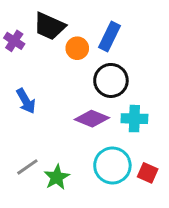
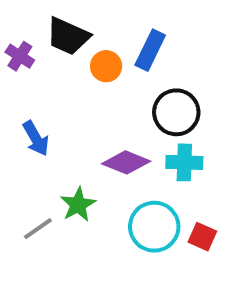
black circle: (111, 80) -> (176, 112), moved
green star: (57, 177) -> (78, 205), moved

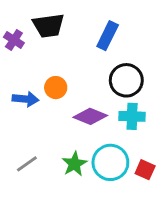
black trapezoid: (68, 36) -> (48, 26), turned -32
orange circle: (106, 66) -> (56, 88), moved
blue arrow: (36, 138) -> (25, 99), turned -55
green star: (78, 205) -> (74, 164), moved

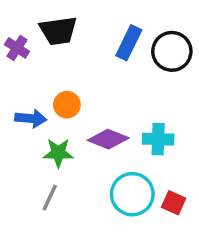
black circle: (126, 80) -> (172, 51), moved
gray line: (27, 164) -> (50, 198), moved, turned -30
green star: (74, 164) -> (58, 153), moved, turned 30

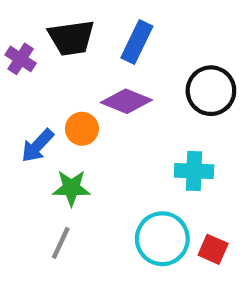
blue rectangle: (129, 43) -> (137, 42), moved
black circle: (172, 51) -> (211, 91), moved
blue arrow: (31, 118) -> (37, 146), turned 128
purple diamond: (108, 139) -> (126, 101), moved

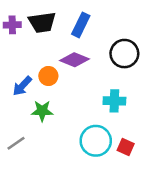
purple cross: (21, 59) -> (12, 25), moved, turned -35
gray line: (61, 243) -> (16, 143), moved, turned 30

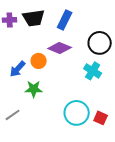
cyan cross: (114, 101) -> (93, 71), moved, turned 30

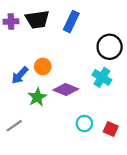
purple diamond: (60, 48) -> (66, 89), moved
green star: (34, 89) -> (37, 97), turned -30
cyan circle: (77, 113) -> (84, 123), size x0.6

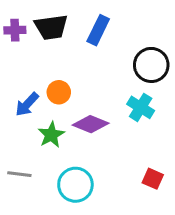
cyan circle: (84, 123) -> (75, 185), moved, size x1.5
gray line: (14, 126) -> (19, 174), turned 42

